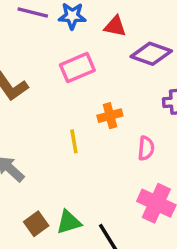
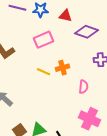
yellow line: (74, 141) -> (43, 72), moved, turned -56

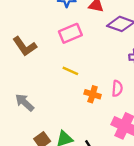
orange cross: (62, 68) -> (93, 94), moved, turned 32

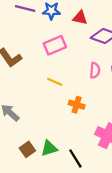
pink semicircle: (117, 88) -> (95, 70), moved

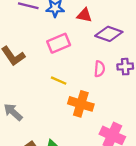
orange cross: (77, 105) -> (81, 104), size x1.5

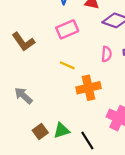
orange cross: (81, 104) -> (89, 88), turned -30

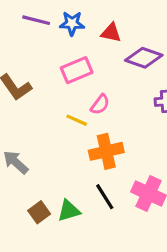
pink semicircle: (106, 54) -> (100, 105), moved, turned 32
black line: (87, 141) -> (105, 197), moved

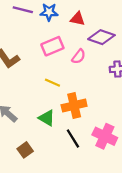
pink semicircle: (100, 105) -> (79, 56), moved
green triangle: (69, 211) -> (47, 118), moved, turned 48

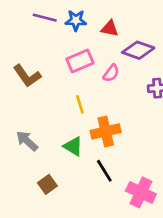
yellow line: (52, 83) -> (80, 104), turned 49
pink cross: (105, 136) -> (141, 192), moved

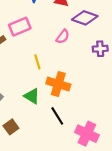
pink rectangle: (80, 61) -> (20, 27), moved
orange cross: (106, 131) -> (58, 84), turned 30

